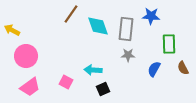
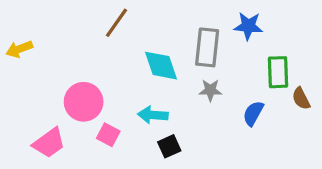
cyan diamond: (98, 26) -> (161, 66), moved
yellow arrow: (12, 30) -> (19, 49), turned -49
pink circle: (26, 56) -> (84, 102), moved
brown semicircle: (183, 68) -> (301, 99), moved

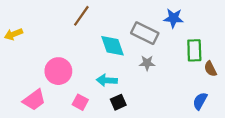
gray rectangle: (207, 47) -> (145, 33), turned -70
blue semicircle: (253, 113) -> (200, 101), moved
pink square: (108, 135) -> (80, 102), moved

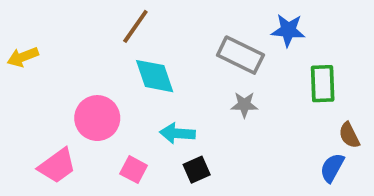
cyan diamond: (112, 46) -> (155, 76), moved
brown semicircle: (210, 69) -> (349, 135), moved

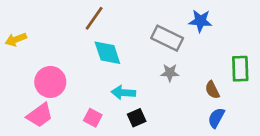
green rectangle: (323, 84) -> (240, 69), moved
pink circle: (97, 118) -> (50, 82), moved
brown semicircle: (349, 135) -> (212, 90), moved
blue semicircle: (332, 168) -> (216, 118), moved

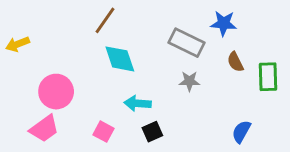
brown semicircle: (212, 90) -> (235, 62), moved

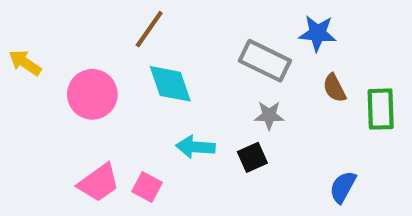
yellow arrow: (18, 44) -> (25, 63), turned 55
pink circle: (56, 92) -> (92, 94), moved
pink trapezoid: (44, 129) -> (99, 183), moved
black square: (152, 132) -> (252, 157), moved

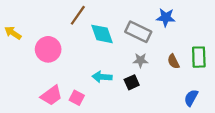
cyan diamond: (170, 84) -> (102, 34), moved
brown semicircle: (334, 88) -> (173, 61), moved
blue semicircle: (343, 187) -> (191, 98), moved

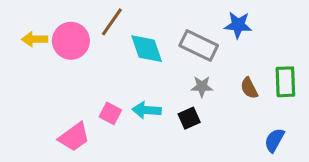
yellow arrow: (13, 33) -> (35, 39), moved, turned -35
pink circle: (48, 49) -> (71, 41), moved
pink square: (77, 98) -> (110, 113), moved

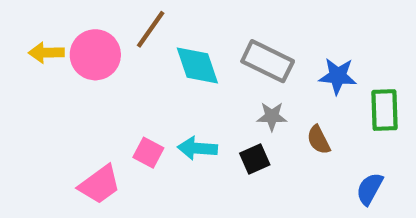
blue star: (238, 25) -> (338, 76), moved
brown semicircle: (249, 88) -> (319, 140), moved

